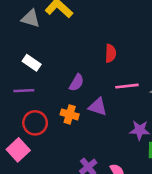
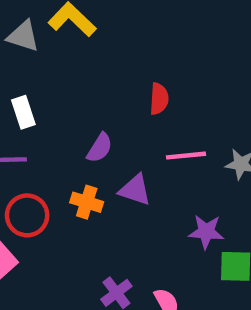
white rectangle: (32, 63) -> (23, 112), turned 36

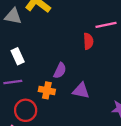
pink line: (186, 156) -> (106, 25), moved
orange cross: (87, 202) -> (47, 90), moved

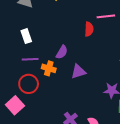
purple line: (13, 82) -> (30, 59), moved
purple triangle: (81, 91) -> (78, 71), turned -35

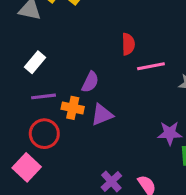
pink line: (106, 16) -> (151, 66), moved
white rectangle: (26, 36) -> (35, 62), turned 64
purple triangle: (78, 71) -> (102, 115), moved

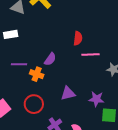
white rectangle: (35, 62) -> (11, 34), moved, turned 32
purple triangle: (102, 115) -> (68, 93), moved
red circle: (44, 134) -> (34, 104), moved

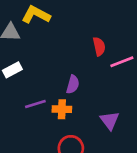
purple triangle: (68, 93) -> (110, 120), turned -35

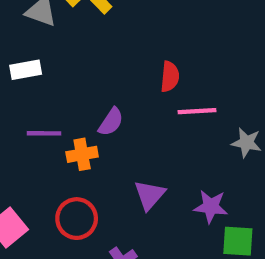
orange cross: (62, 109) -> (82, 154), turned -30

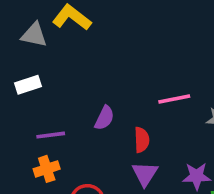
red semicircle: (170, 77) -> (142, 140), moved
orange cross: (82, 154) -> (47, 169), moved

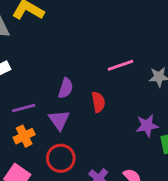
purple triangle: (145, 174) -> (59, 120), moved

